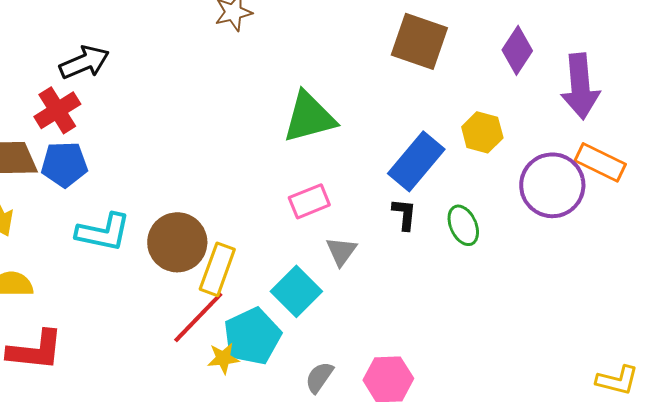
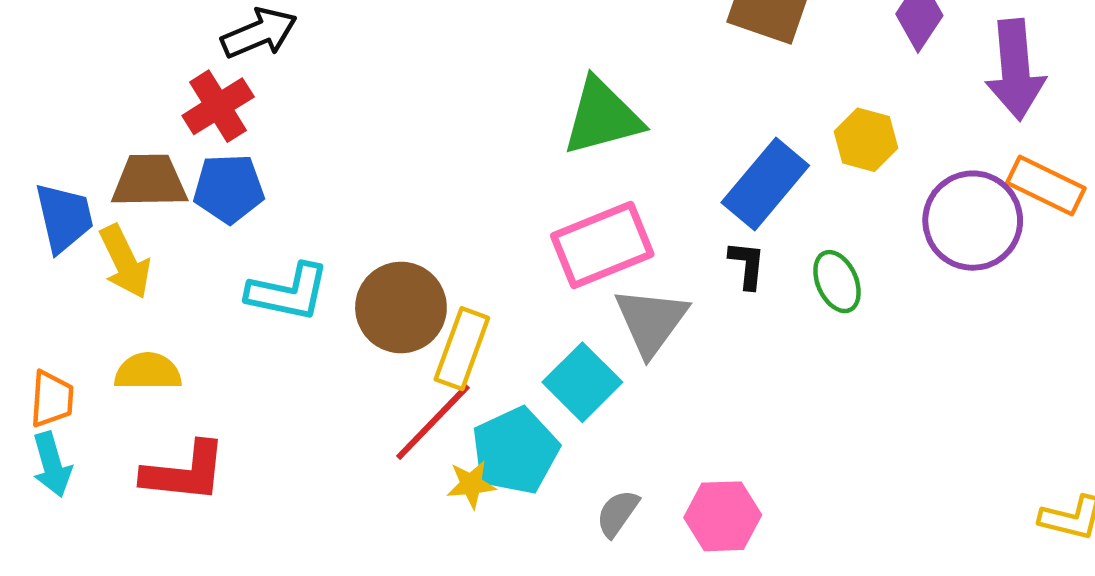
pink rectangle: (309, 201) -> (602, 245), size x1.6
gray triangle: (341, 251) -> (651, 321), size x1.6

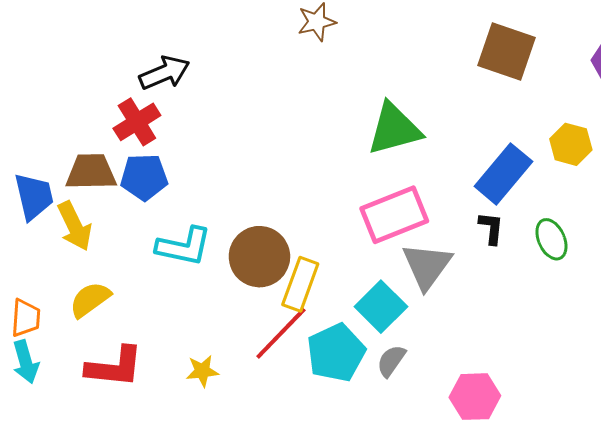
yellow semicircle: (148, 372) -> (90, 300), turned -36
yellow star: (471, 484) -> (202, 371), moved
gray semicircle: (617, 513) -> (391, 361), moved

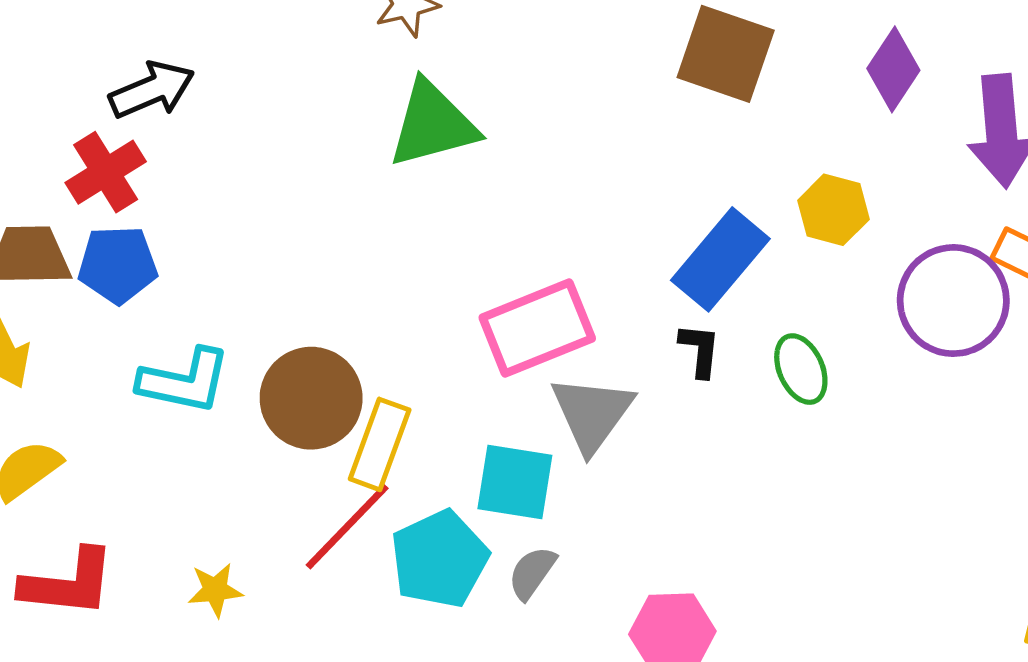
green triangle: (394, 129) -> (433, 124), moved
cyan square: (381, 307) -> (515, 482), turned -36

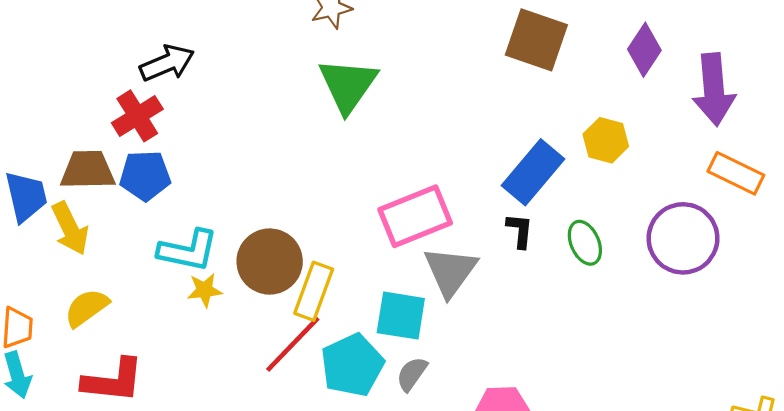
green triangle: (433, 124) -> (348, 85), turned -40
purple circle: (953, 301) -> (683, 238), moved
yellow star: (215, 590) -> (205, 290), moved

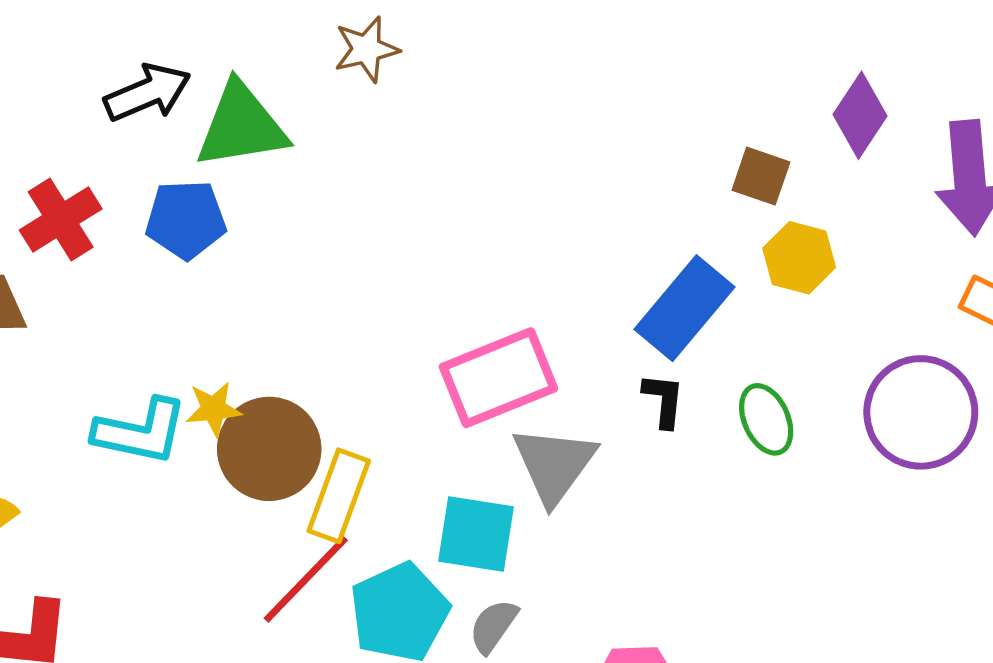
brown square: (536, 40) -> (761, 176), moved, size x0.6
black arrow: (167, 63) -> (148, 93), moved
green triangle: (348, 85) -> (241, 126), moved, turned 46
blue pentagon: (145, 176) -> (186, 220), moved
yellow star: (205, 290) -> (214, 409), moved

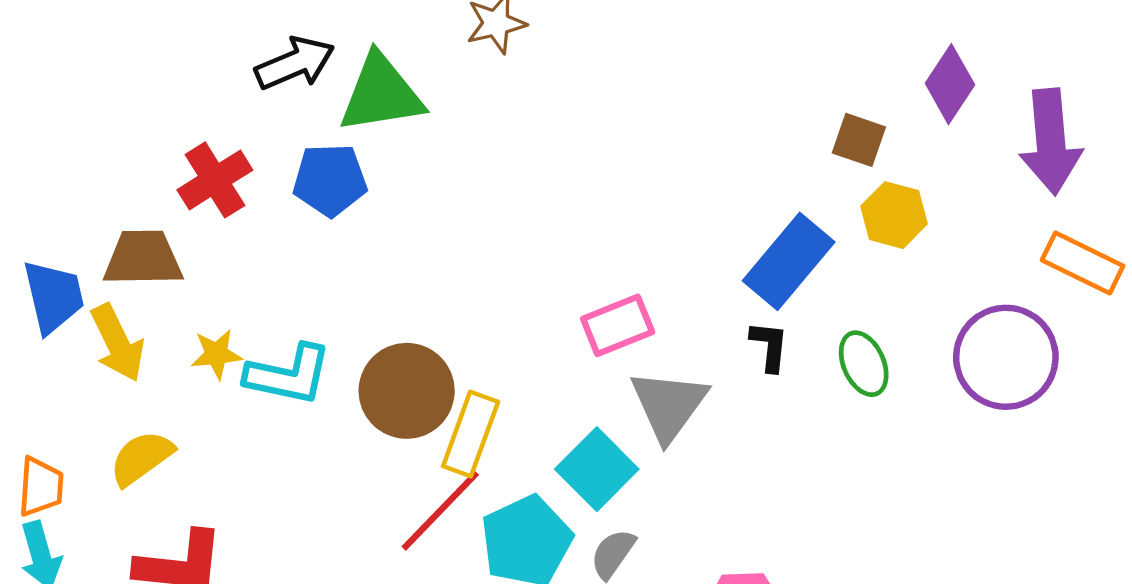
pink rectangle: (499, 378) -> (618, 325), size x0.7
yellow star: (214, 409) -> (217, 354), moved
cyan square: (476, 534) -> (597, 469), turned 36

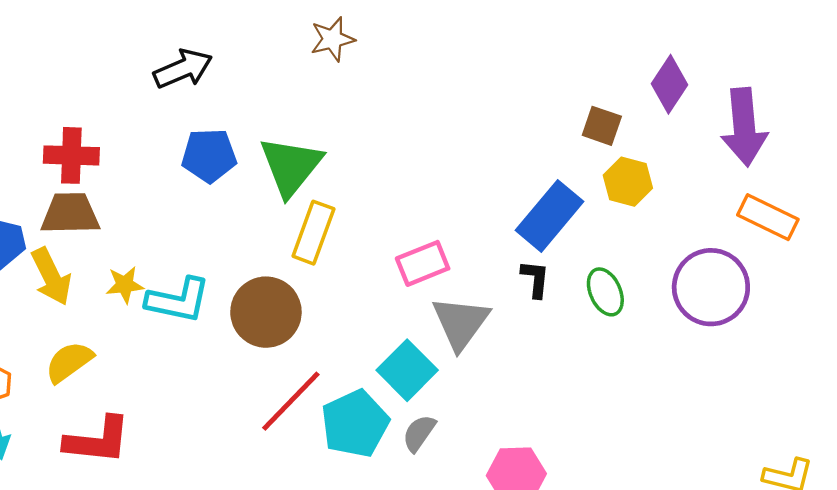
green triangle: (381, 94) -> (291, 166), moved, turned -42
red cross: (215, 180) -> (71, 155), moved, turned 34
yellow rectangle: (471, 434) -> (313, 233), moved

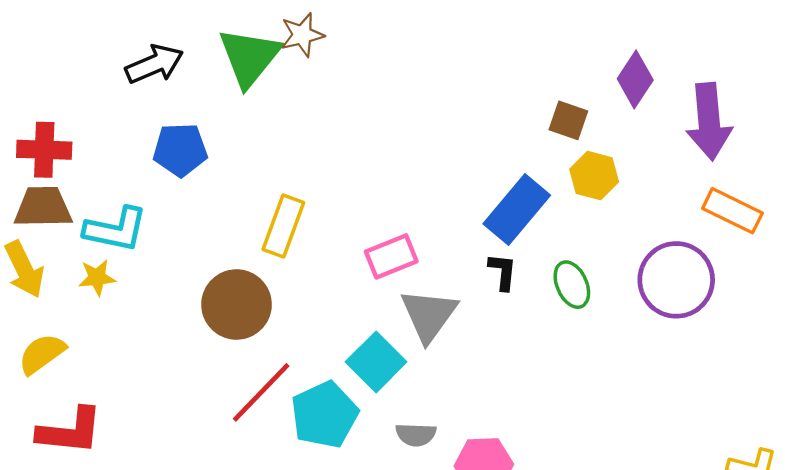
green triangle: (291, 166) -> (249, 57), moved
cyan L-shape: (178, 300) -> (116, 229), moved
gray semicircle: (419, 433) -> (416, 435), moved, turned -123

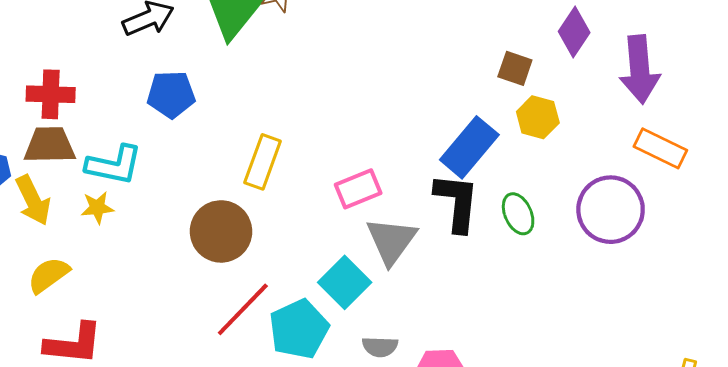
black L-shape: (503, 272) -> (457, 202), size x1.8

